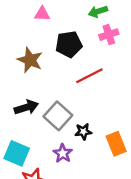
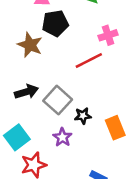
pink cross: (109, 35) -> (108, 35), moved
black pentagon: (69, 44) -> (55, 23), moved
cyan square: (17, 153) -> (17, 137), turned 30

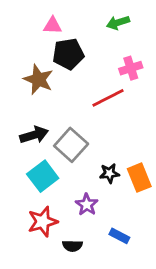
black star: (83, 116) -> (109, 173), moved
cyan square: (17, 137) -> (43, 176), moved
purple star: (62, 137) -> (87, 205), moved

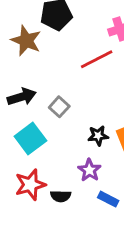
gray square: (71, 145) -> (59, 107), size x0.6
purple star: (87, 205) -> (89, 170), moved
black semicircle: (72, 246) -> (61, 196), moved

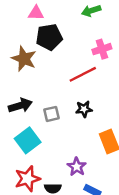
gray square: (59, 107) -> (52, 114), turned 35
black star: (98, 136) -> (84, 109), moved

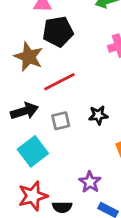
red line: (83, 74) -> (59, 82), moved

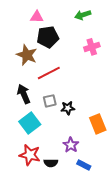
black arrow: (24, 111) -> (24, 94), turned -96
black star: (98, 115) -> (68, 108), moved
red star: (33, 196) -> (30, 155), turned 30

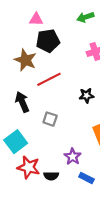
gray square: (50, 101) -> (50, 119), moved, turned 32
black star: (68, 108) -> (86, 95), moved
cyan square: (30, 123) -> (16, 142), moved

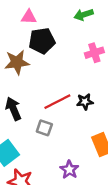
brown star: (25, 60) -> (17, 62), turned -30
red line: (49, 79) -> (57, 102), moved

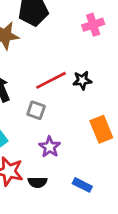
purple star: (69, 170) -> (50, 147), moved

